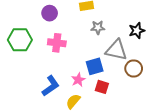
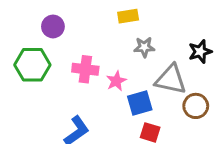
purple circle: (50, 13) -> (53, 26), moved
pink star: (78, 80) -> (116, 81), moved

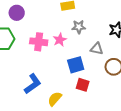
gray triangle: (171, 79) -> (97, 49), size x0.6
pink star: (116, 81) -> (60, 40), moved

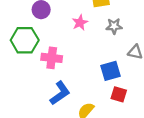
pink star: (60, 40) -> (80, 23), moved
pink cross: (39, 42) -> (52, 58), moved

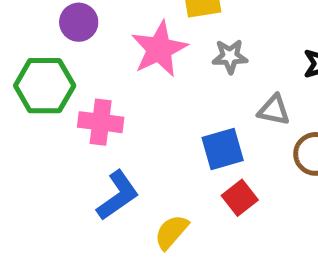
pink star: (80, 23) -> (159, 49), size x1.6
red square: (119, 94) -> (240, 198), turned 35

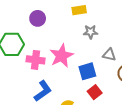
purple circle: (79, 22) -> (38, 18), moved
pink star: (159, 49) -> (61, 56), moved

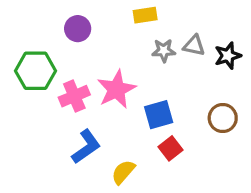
gray triangle: (109, 55) -> (194, 45), moved
pink cross: (36, 60) -> (74, 96), turned -30

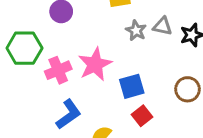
gray star: (164, 51) -> (136, 31), turned 30

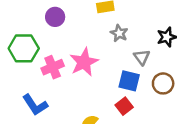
gray triangle: (163, 26) -> (142, 57), moved, turned 42
blue square: (132, 86) -> (129, 81), moved, turned 30
blue L-shape: (69, 114) -> (35, 105), moved, turned 92

